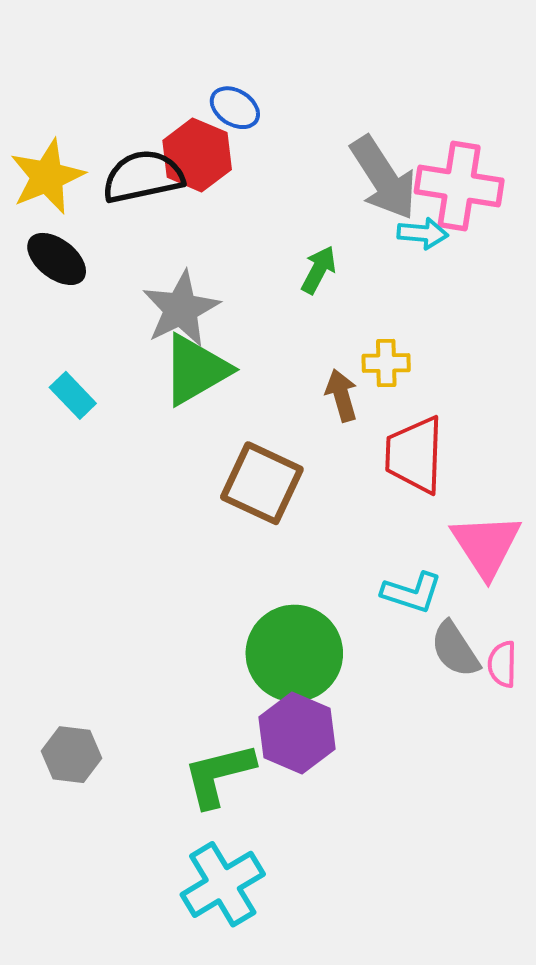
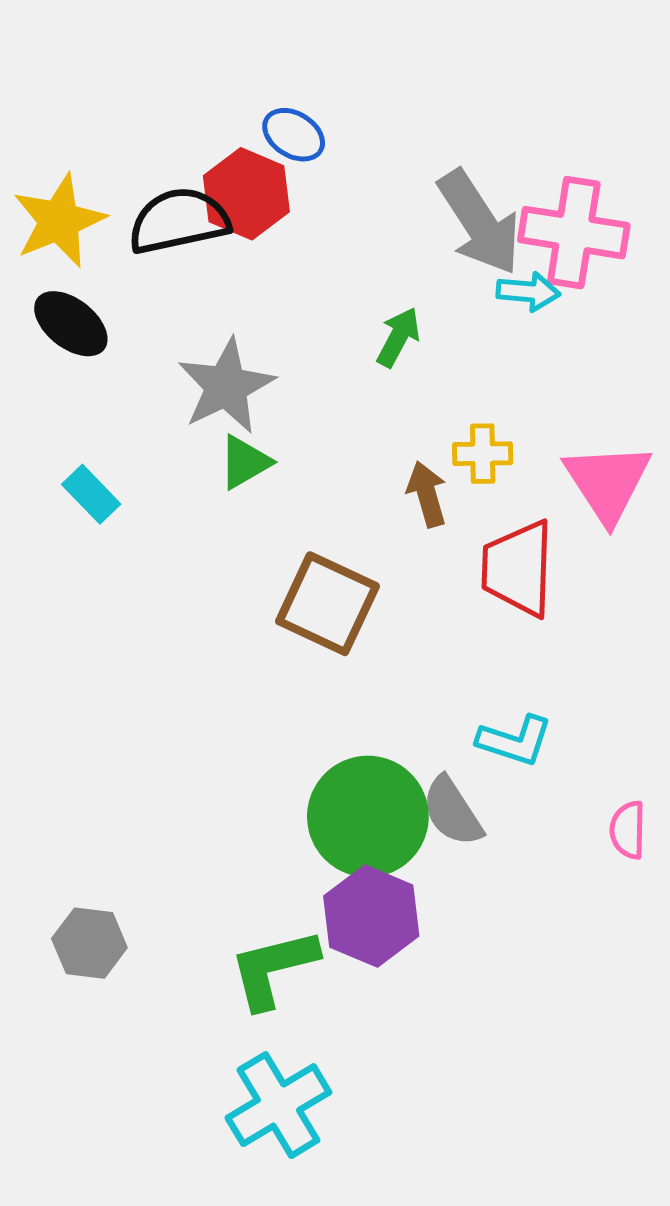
green triangle: (196, 370) -> (245, 462), size x0.6
pink triangle: (486, 545) -> (608, 482), moved
gray semicircle: (455, 649) -> (452, 811), moved

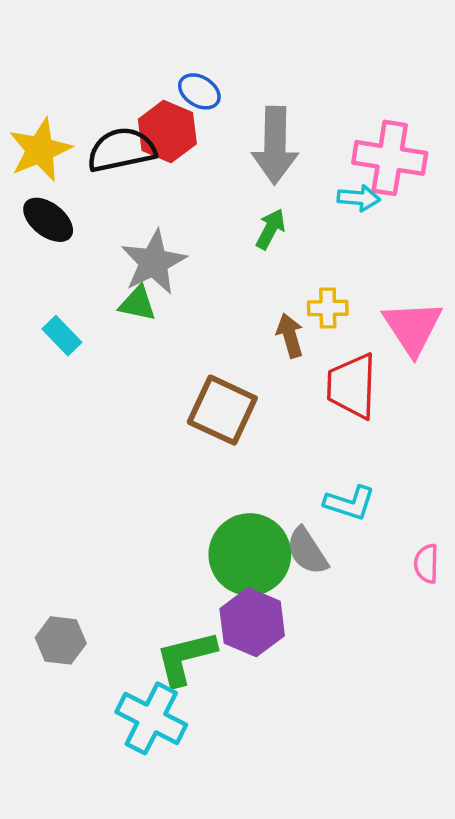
gray arrow: (479, 222) -> (275, 145), moved, turned 34
green triangle: (245, 462) -> (138, 303), moved, turned 42
cyan cross: (278, 1105) -> (151, 718), moved, turned -32

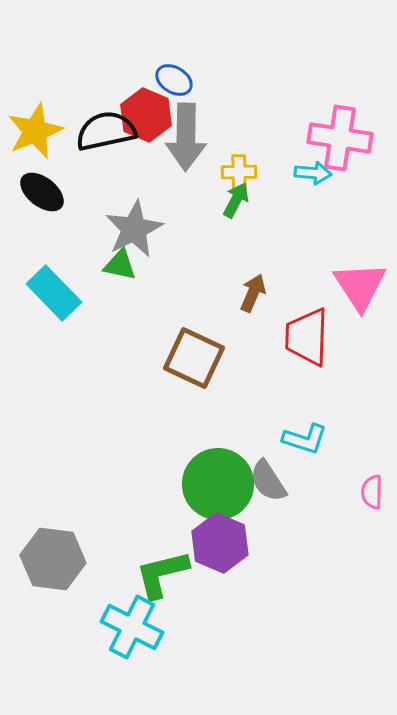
gray arrow: (275, 145) -> (186, 137), moved
yellow cross: (328, 308) -> (239, 172), moved
cyan rectangle: (62, 336) -> (54, 293), size x1.6
brown arrow: (290, 336) -> (253, 293), turned 39
gray hexagon: (61, 640) -> (53, 559), size x1.5

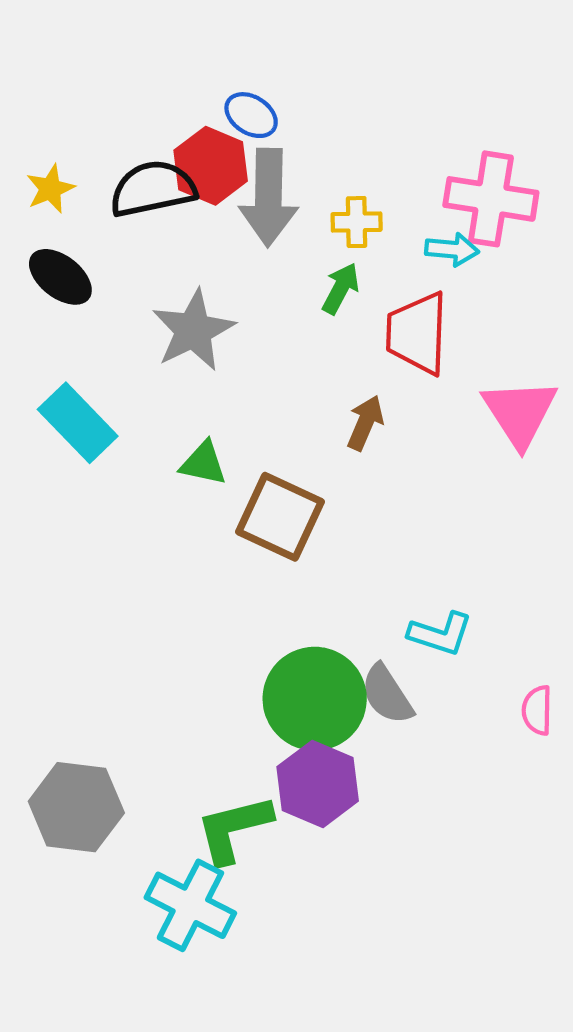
yellow star: (35, 131) -> (50, 189), size x0.6
yellow cross: (239, 172) -> (357, 222), moved
green triangle: (120, 265) -> (203, 463), moved
red trapezoid: (307, 337) -> (417, 333), moved

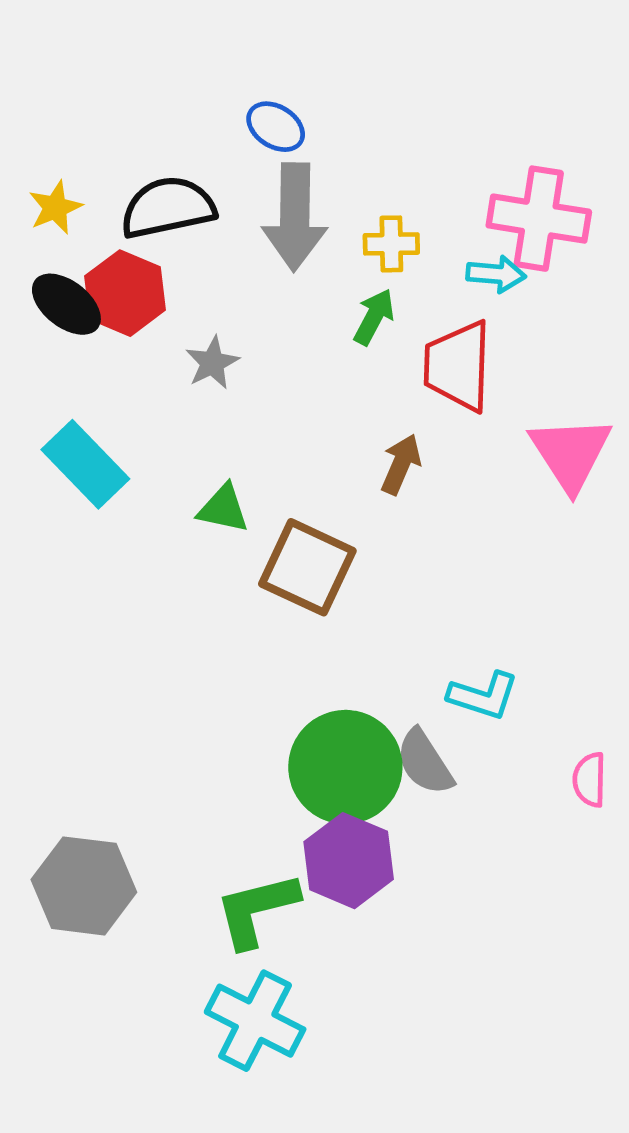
red hexagon: (211, 166) -> (125, 293), moved
gray star: (193, 330) -> (212, 363), size x0.6
cyan cross: (190, 905) -> (255, 1021), moved

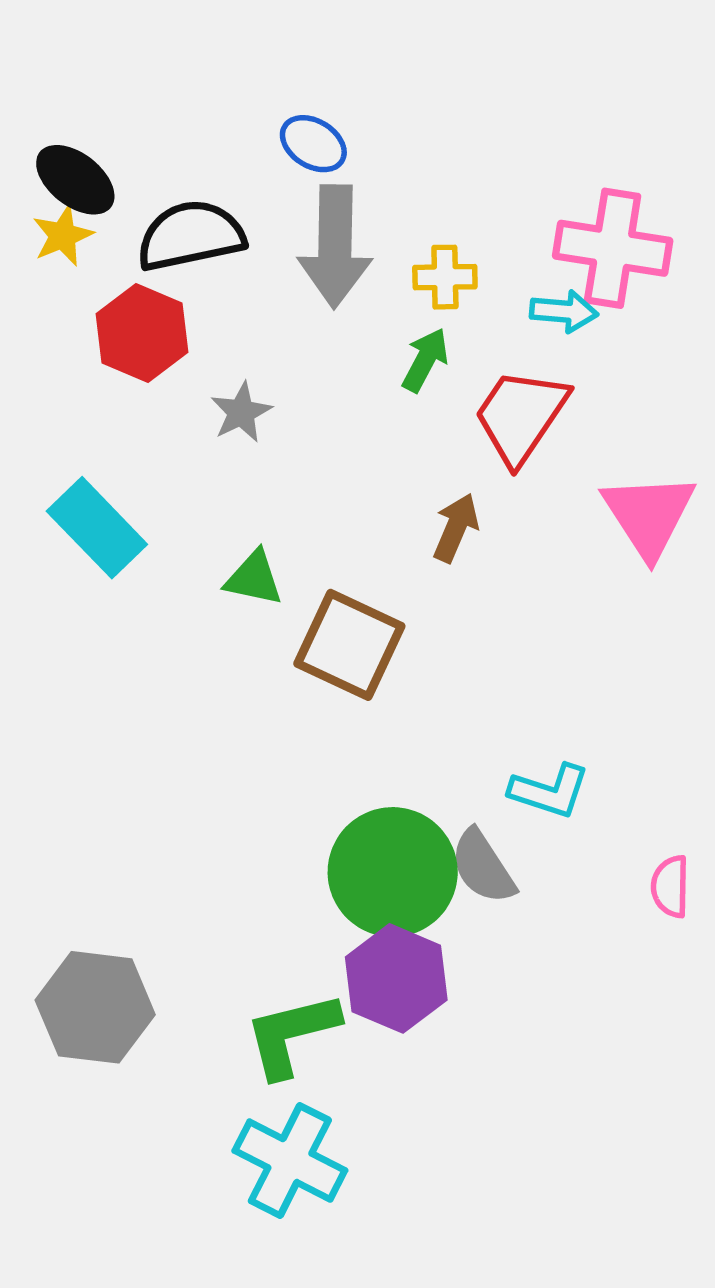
black ellipse: (66, 304) -> (75, 180), moved
red trapezoid: (458, 366) -> (521, 416), turned 32

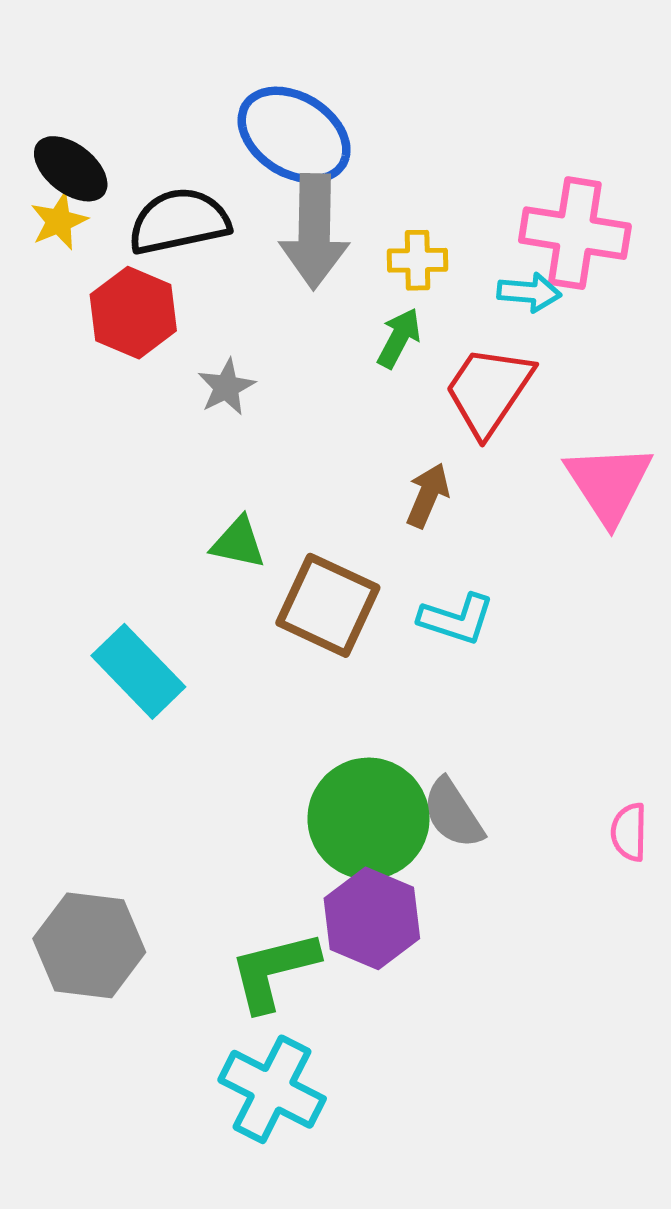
blue ellipse: (313, 144) -> (294, 135), size x1.8
cyan rectangle: (97, 528) -> (138, 671), moved
cyan L-shape: (550, 791) -> (456, 619), moved

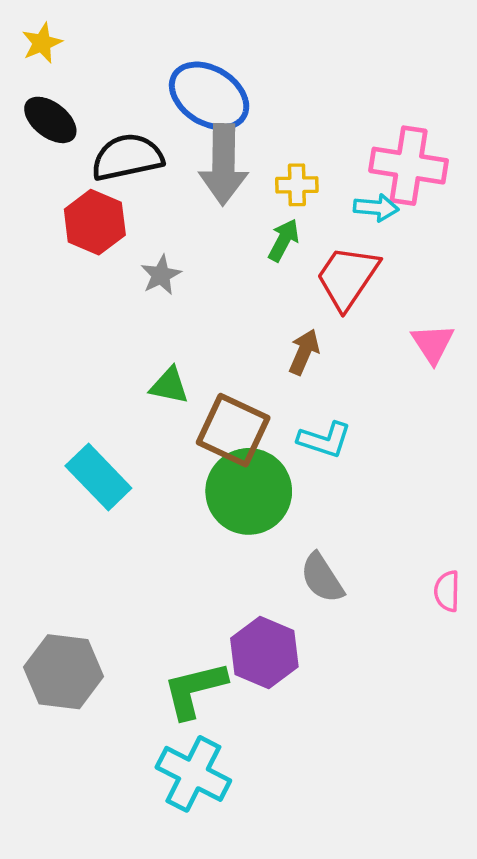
yellow star: (59, 221) -> (42, 43), moved
pink triangle: (609, 484) -> (433, 344), size x0.7
green circle: (368, 819) -> (249, 491), moved

